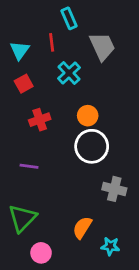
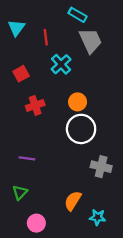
cyan rectangle: (69, 18) -> (78, 15), moved, turned -36
cyan triangle: (20, 50) -> (16, 28), moved
purple line: (29, 166) -> (27, 158), moved
green triangle: (22, 218) -> (20, 193), size x0.6

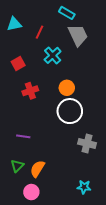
cyan triangle: (16, 28) -> (14, 24), turned 42
red line: (46, 37) -> (39, 32), turned 32
orange semicircle: (73, 201) -> (37, 169), moved

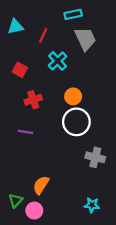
cyan rectangle: (67, 13) -> (73, 14), turned -42
red square: (18, 64) -> (20, 70), turned -32
purple line: (23, 136) -> (25, 132), moved
green triangle: (17, 166) -> (15, 201), moved

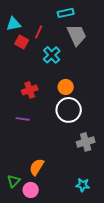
red square: (20, 70) -> (22, 42), moved
gray cross: (95, 157) -> (86, 142), turned -30

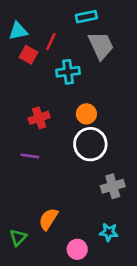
cyan cross: (52, 55) -> (68, 72), turned 36
cyan star: (83, 185) -> (109, 232), moved
pink circle: (31, 190) -> (77, 249), moved

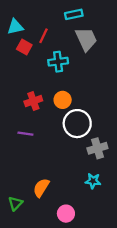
orange circle: (86, 114) -> (63, 100), moved
gray cross: (113, 186) -> (97, 148), moved
cyan star: (109, 232) -> (93, 181), moved

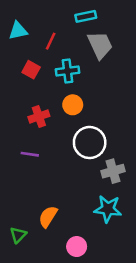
red square: (24, 47) -> (31, 70), moved
orange circle: (63, 100) -> (73, 105), moved
cyan star: (93, 181) -> (108, 209), size x1.5

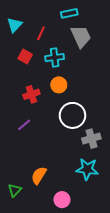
cyan triangle: (18, 31) -> (15, 25), turned -35
purple line: (30, 154) -> (24, 125), turned -48

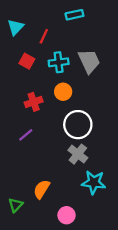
gray trapezoid: (81, 36) -> (89, 61), moved
gray cross: (91, 139) -> (78, 154), moved, turned -36

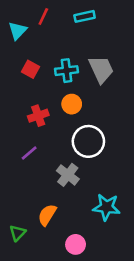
red line: (44, 36) -> (43, 16), moved
gray cross: (78, 154) -> (68, 175), moved

